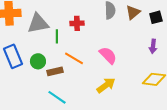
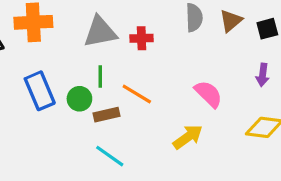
gray triangle: (38, 23) -> (100, 32), moved
green line: (57, 36) -> (100, 76), moved
pink semicircle: (108, 55) -> (208, 94), moved

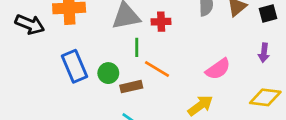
green line: (100, 76) -> (137, 47), moved
pink semicircle: (208, 94) -> (218, 69), turned 100

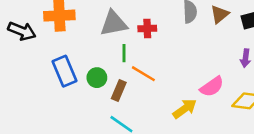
pink semicircle: (218, 69) -> (212, 87), moved
brown rectangle: (131, 87) -> (119, 91), turned -54

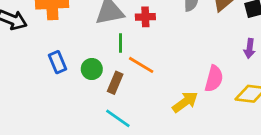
blue rectangle: (65, 71) -> (57, 62), size x0.7
pink semicircle: (212, 87) -> (214, 79), turned -40

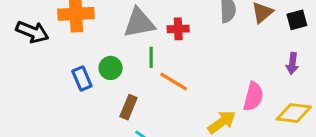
green circle: (92, 69) -> (111, 68), moved
brown rectangle: (115, 83) -> (129, 107), moved

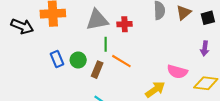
green circle: (111, 68) -> (78, 60), moved
pink semicircle: (253, 97) -> (177, 72), turned 90
brown rectangle: (129, 107) -> (97, 70), moved

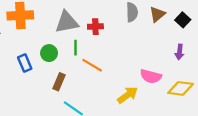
black square: (208, 18) -> (183, 20), turned -32
green circle: (78, 60) -> (49, 53), moved
brown rectangle: (97, 70) -> (59, 82), moved

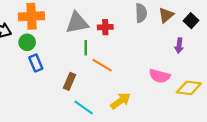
purple arrow: (179, 52) -> (179, 46), moved
green circle: (49, 53) -> (27, 42), moved
yellow arrow: (128, 95) -> (120, 101), moved

